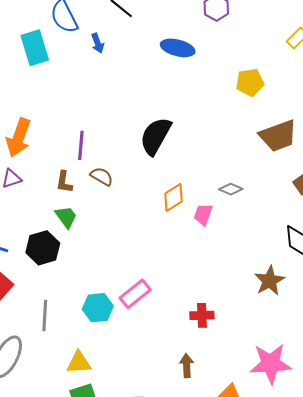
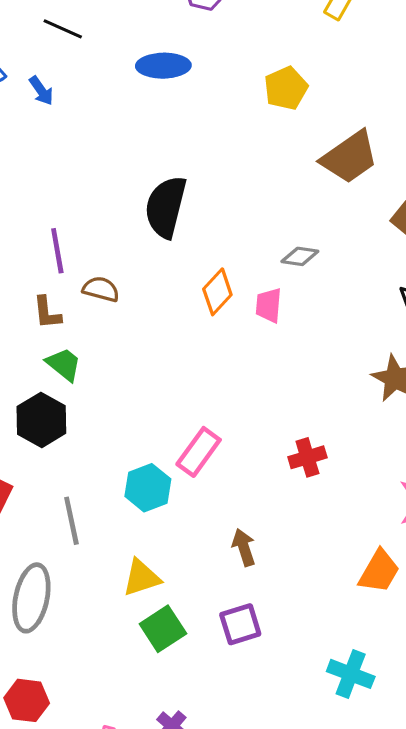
brown arrow: (187, 366) -> (244, 547), moved

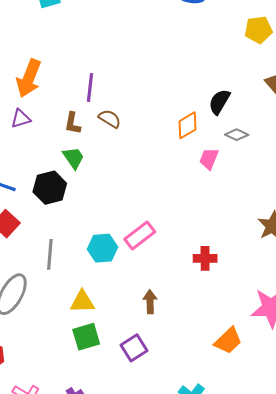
black semicircle: (166, 207) -> (219, 102), moved, size x0.7
orange diamond: (217, 292) -> (188, 125), moved
purple square: (240, 624) -> (134, 348), turned -32

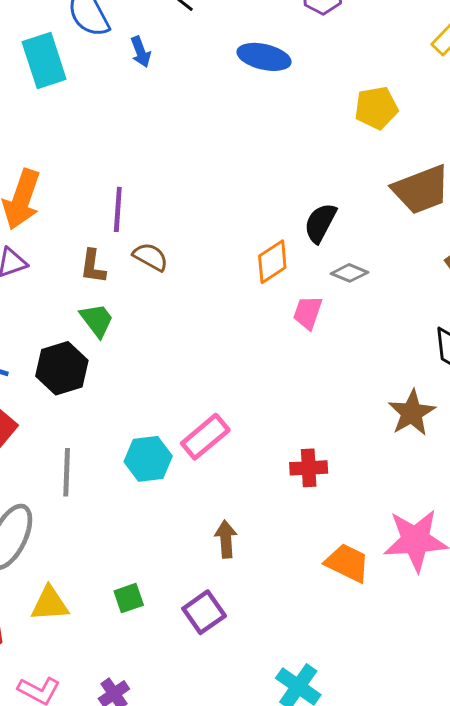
yellow triangle: (82, 302) -> (50, 604), moved
green square: (86, 337) -> (129, 598), size x0.7
orange trapezoid: (228, 341) -> (347, 563), moved, turned -108

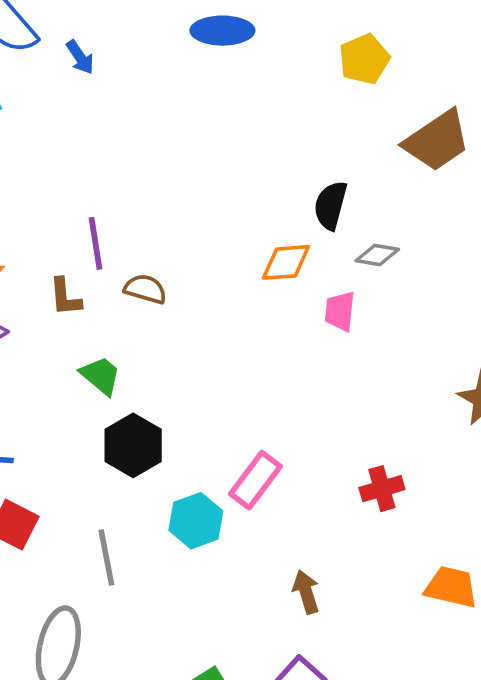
orange diamond: (272, 262) -> (286, 262), turned 42
brown L-shape: (93, 266) -> (65, 297), moved
black hexagon: (62, 368) -> (133, 445), moved

